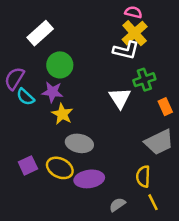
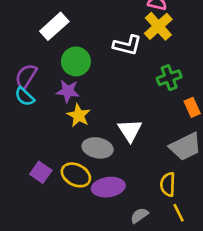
white L-shape: (126, 50) -> (127, 45), moved
cyan semicircle: (25, 97) -> (25, 97), moved
white triangle: (120, 98) -> (130, 130), moved
purple square: (28, 165) -> (41, 172), turned -30

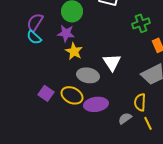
gray semicircle: (139, 215) -> (125, 118), moved

